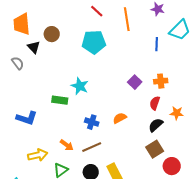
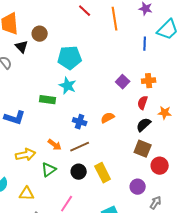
cyan pentagon: (94, 42) -> (70, 58), moved
brown square: (155, 149) -> (143, 149), turned -36

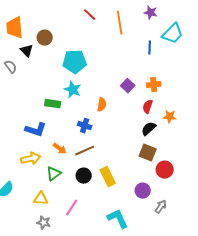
blue L-shape: (15, 118) -> (36, 130), moved
orange semicircle: (108, 118) -> (102, 105), moved, turned 128
yellow triangle: (27, 194) -> (41, 199), moved

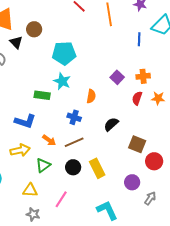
orange star: (170, 117) -> (158, 98), moved
black semicircle: (149, 129) -> (111, 124), moved

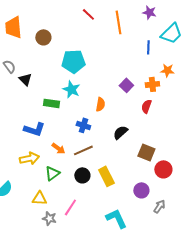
black triangle: (16, 42) -> (25, 79), moved
orange star: (158, 98) -> (167, 70), moved
gray star: (33, 214) -> (49, 218), moved

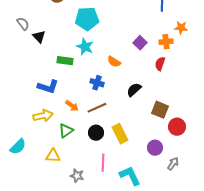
orange semicircle: (100, 104) -> (114, 62), turned 112
pink line: (70, 207) -> (103, 163), moved, turned -30
gray star: (49, 218) -> (77, 176), moved

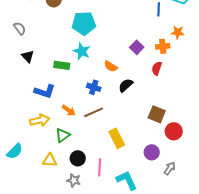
black triangle: (39, 37) -> (28, 56), moved
black semicircle: (134, 90) -> (126, 85), moved
black circle: (96, 133) -> (78, 158), moved

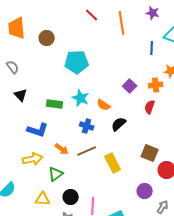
cyan star: (82, 51) -> (81, 98), moved
yellow rectangle: (117, 138) -> (113, 163), moved

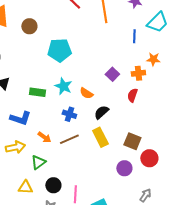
yellow rectangle: (113, 163) -> (100, 137), moved
purple circle: (145, 191) -> (124, 168), moved

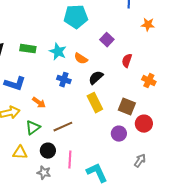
cyan pentagon: (59, 50) -> (76, 17), moved
orange cross: (138, 73) -> (149, 81), moved, turned 32
green rectangle: (37, 92) -> (28, 49), moved
brown line: (69, 139) -> (63, 127), moved

